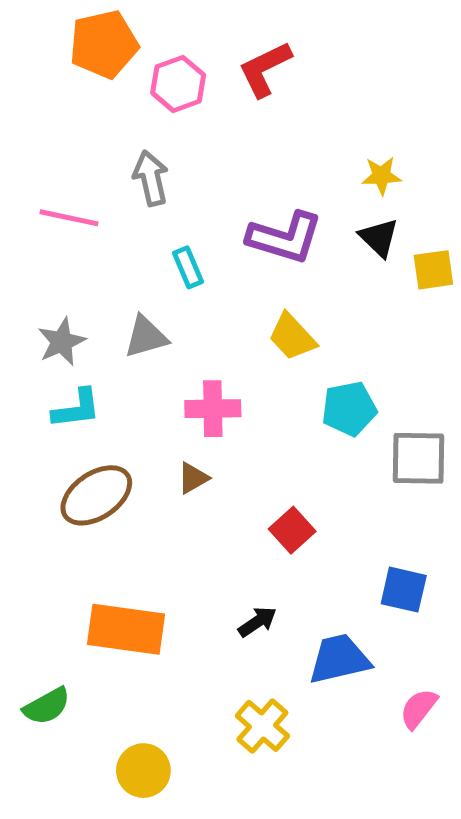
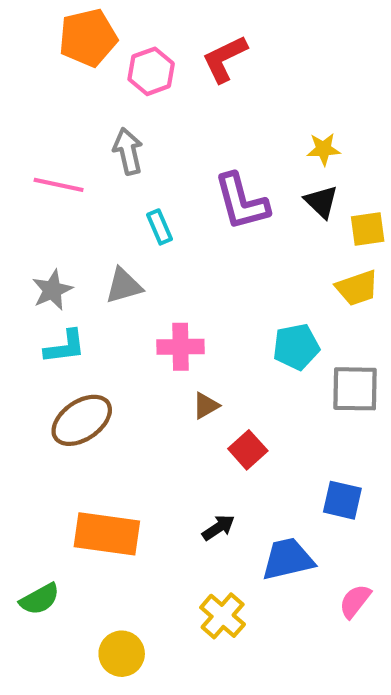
purple L-shape: (285, 238) -> (241, 202), turned 58
yellow trapezoid: (292, 337) -> (357, 288), moved, turned -66
brown triangle: (193, 478) -> (206, 406), moved

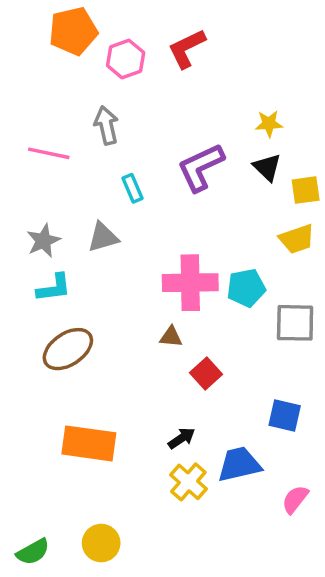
purple L-shape: (241, 202) -> (201, 167), turned 80
pink cross: (181, 347) -> (190, 283), moved, size x1.4
brown triangle: (206, 406) -> (171, 337), turned 35
green semicircle: (40, 599) -> (33, 552), moved
yellow cross: (223, 616) -> (188, 482), moved

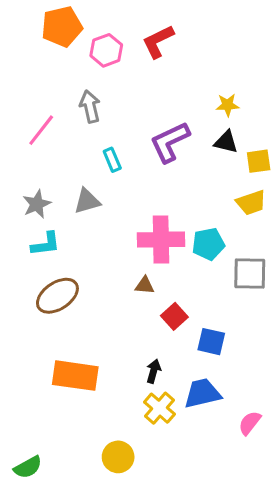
pink line: (49, 153) -> (41, 130), turned -64
black triangle: (267, 167) -> (226, 142), turned -30
blue square: (285, 415) -> (211, 342), moved
black arrow: (181, 438) -> (154, 371), turned -40
yellow circle: (101, 543) -> (118, 457), moved

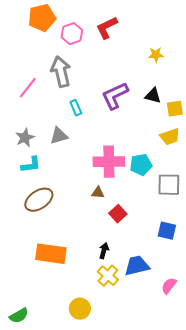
yellow star: (228, 105) -> (156, 55), moved
gray arrow: (90, 106) -> (61, 72), size x1.4
blue square: (211, 342) -> (167, 231), moved

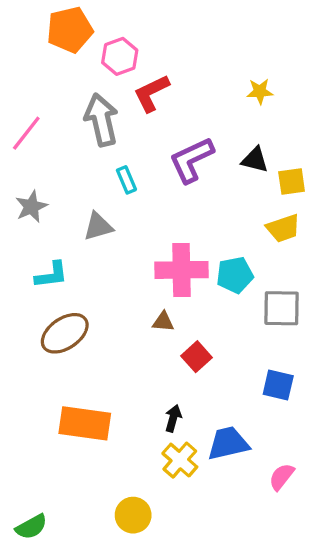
red L-shape: (107, 28) -> (151, 93), moved
pink line: (28, 88) -> (26, 133), moved
gray star: (25, 138) -> (31, 207), moved

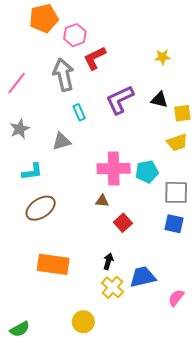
blue square: (278, 385) -> (174, 224), moved

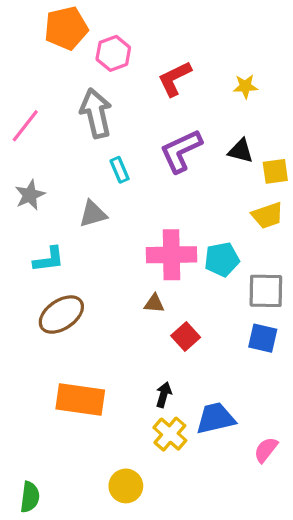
red L-shape: (95, 58) -> (175, 79), moved
green semicircle: (20, 329) -> (30, 497), turned -54

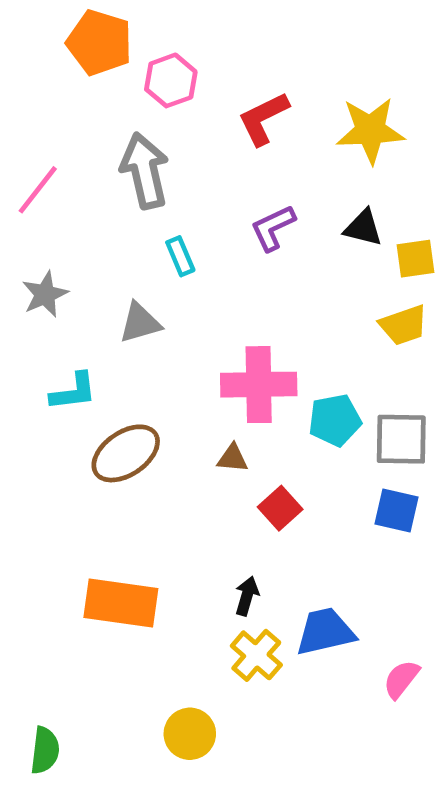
orange pentagon: (66, 28) -> (100, 42), turned 30
yellow star: (245, 86) -> (370, 130), size x1.8
purple L-shape: (181, 151) -> (273, 228), size x0.7
cyan pentagon: (222, 259) -> (335, 420), moved
brown ellipse: (61, 315) -> (126, 453), moved

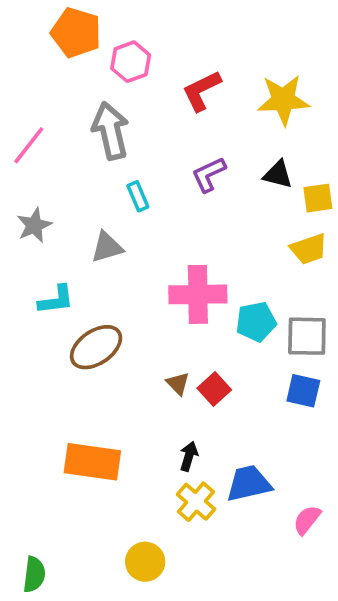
brown triangle: (233, 458) -> (178, 384), moved, turned 40

